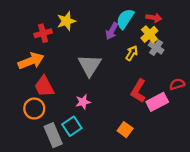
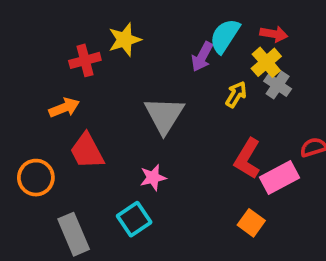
orange arrow: (31, 61) -> (64, 108), size x0.7
orange circle: (34, 109) -> (36, 178), moved
orange square: (125, 130) -> (251, 223), moved
gray rectangle: (53, 135) -> (74, 234), moved

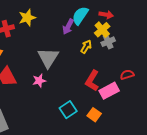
gray cross: (278, 85) -> (108, 42), turned 32
pink star: (153, 178) -> (39, 81), moved
cyan square: (134, 219) -> (68, 110), moved

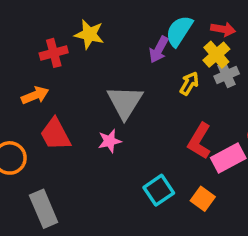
yellow star: (27, 18) -> (89, 34), turned 30

